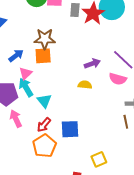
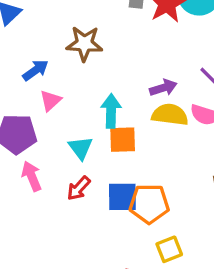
orange square: (43, 56) -> (123, 140), moved
yellow semicircle: (85, 85) -> (170, 115), moved, size x1.5
cyan arrow: (26, 87) -> (111, 111), moved, turned 30
orange pentagon: (44, 146) -> (149, 204), moved, turned 30

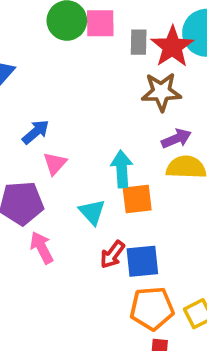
brown star: (84, 44) -> (161, 92), moved
red arrow: (79, 188) -> (112, 255), moved
orange pentagon: (149, 204) -> (152, 308), moved

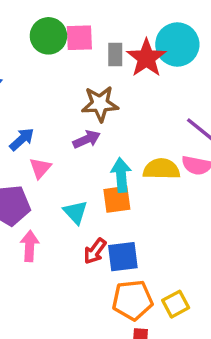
brown star: (161, 92) -> (100, 104), moved
purple arrow: (176, 139) -> (87, 139), moved
cyan arrow: (122, 169) -> (121, 175), moved
pink arrow: (42, 248) -> (30, 246), turned 32

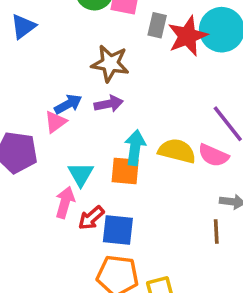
brown star: (100, 104) -> (110, 64), moved
blue arrow: (22, 139) -> (68, 104), moved
pink arrow: (30, 246) -> (65, 202), moved

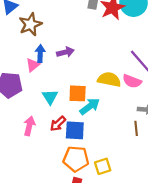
brown star: (110, 64) -> (30, 24), moved, turned -30
blue arrow: (68, 104) -> (40, 54), turned -56
cyan arrow: (135, 148) -> (90, 106), moved, turned 48
pink arrow: (65, 202) -> (29, 126), moved

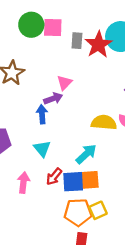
blue arrow: (40, 54) -> (42, 114), moved
pink triangle: (33, 65) -> (64, 83), moved
orange square: (78, 93) -> (90, 180), moved
yellow square: (103, 166) -> (98, 210), moved

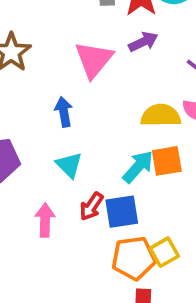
pink triangle: (64, 83) -> (94, 60), size x1.6
purple arrow: (53, 98) -> (143, 42), moved
orange square: (90, 180) -> (167, 161), moved

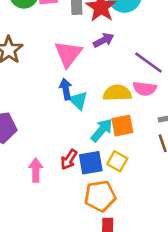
blue arrow: (64, 112) -> (66, 89), moved
cyan triangle: (69, 165) -> (78, 100), moved
yellow square: (164, 252) -> (117, 161), moved, turned -30

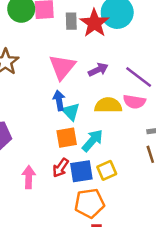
purple arrow: (104, 40) -> (98, 70), moved
orange square: (122, 126) -> (67, 138), moved
yellow square: (117, 161) -> (107, 170), turned 36

